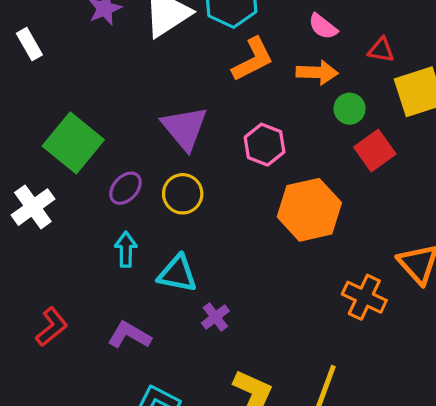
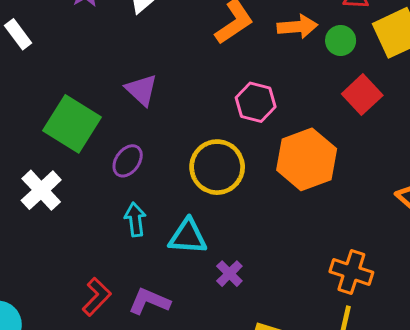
green circle: (350, 109) -> (341, 40), moved
purple triangle: (185, 128) -> (141, 90), moved, size x0.7
yellow circle: (183, 194) -> (217, 167), moved, size x1.4
orange cross: (364, 297) -> (351, 272), moved
red L-shape: (52, 327) -> (97, 297), moved

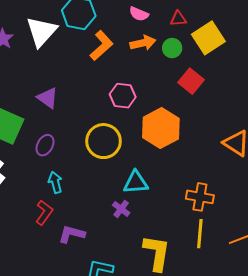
cyan triangle: (188, 237) -> (136, 182), moved
red L-shape: (97, 297) -> (44, 212), moved

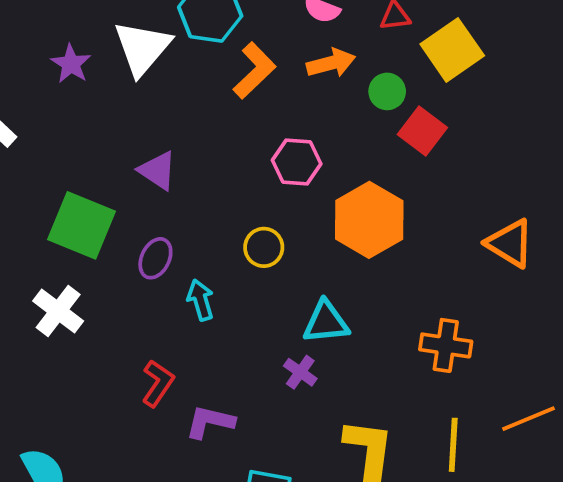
green circle: (172, 48) -> (387, 91), moved
yellow circle: (104, 141) -> (264, 247), size x0.6
cyan arrow: (55, 182) -> (201, 300), moved
yellow line: (200, 234) -> (453, 445), moved

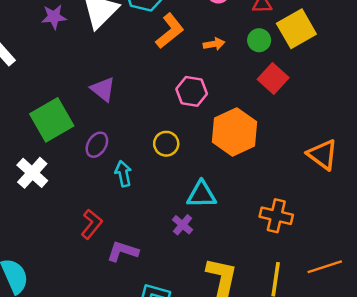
orange arrow: (331, 63) -> (214, 44), moved, size x0.7
purple star: (71, 64) -> (54, 17), turned 30
green circle: (387, 91) -> (259, 40), moved
green square: (81, 225) -> (52, 120), turned 33

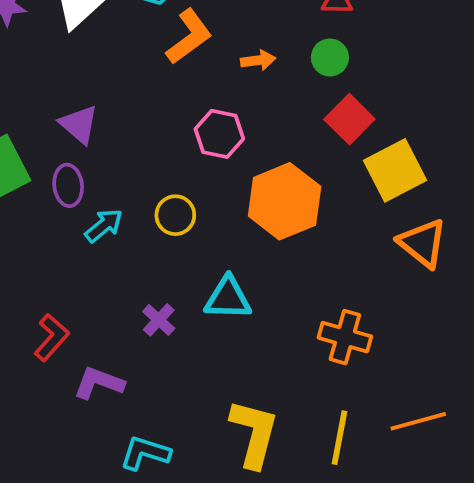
yellow square: (296, 29) -> (395, 170), moved
purple ellipse: (97, 145) -> (68, 185), moved, turned -40
cyan arrow: (123, 174) -> (104, 226), moved, turned 60
purple cross: (183, 225) -> (159, 320), moved

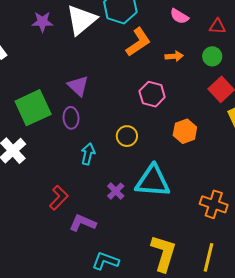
orange hexagon: (285, 201) -> (185, 131), size x0.6
cyan arrow: (104, 226) -> (88, 154), moved, turned -40
cyan triangle: (228, 298) -> (153, 181), size x1.4

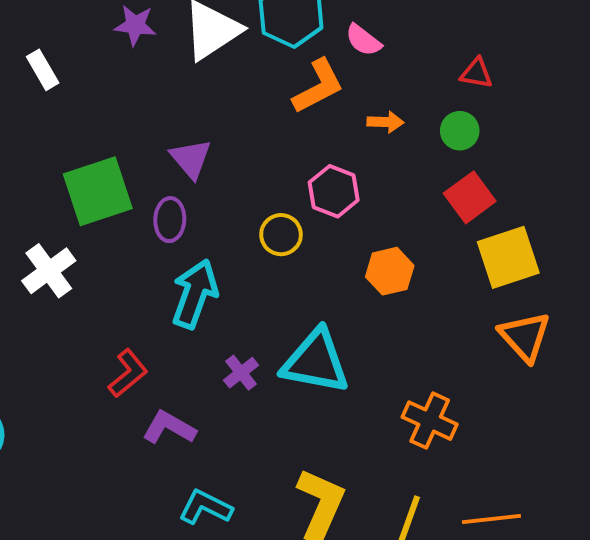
pink semicircle: (179, 16) -> (363, 40), moved
yellow circle: (127, 136) -> (281, 235), moved
cyan arrow: (88, 154) -> (195, 294), size x1.6

